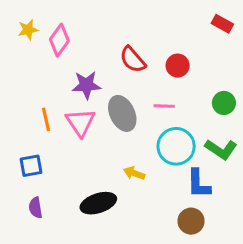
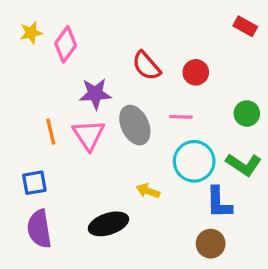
purple semicircle: (36, 208) -> (39, 229), size x1.6

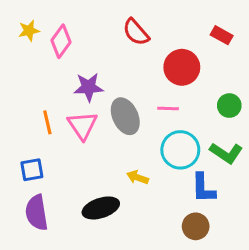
red rectangle: (245, 26) -> (222, 35), moved
red semicircle: (146, 66) -> (136, 32), moved
red circle: (196, 72) -> (182, 67), size x1.5

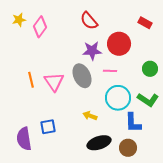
purple star: (89, 87) -> (92, 51), moved
blue square: (32, 170) -> (48, 127), moved
black ellipse: (101, 208) -> (99, 143), moved

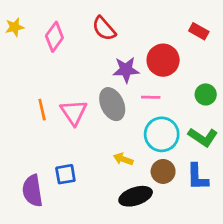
yellow star: (19, 20) -> (15, 27), moved
red semicircle: (89, 21) -> (104, 29), moved
blue L-shape: (133, 123) -> (197, 177), moved
brown circle: (128, 148) -> (163, 171), moved

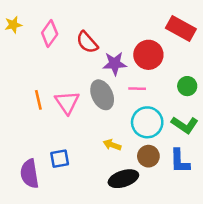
red semicircle: (104, 29) -> (87, 42), moved
red rectangle: (199, 31) -> (181, 28), size x1.6

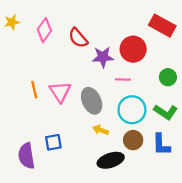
gray ellipse: (102, 95) -> (92, 101), moved

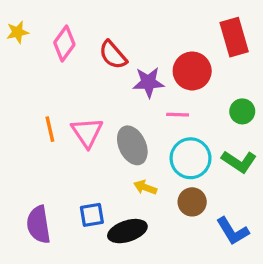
red rectangle: (162, 26) -> (234, 37), turned 45
blue square: (53, 142) -> (92, 215), moved
blue L-shape: (161, 145) -> (233, 231), moved, turned -30
black ellipse: (111, 160) -> (127, 231), moved

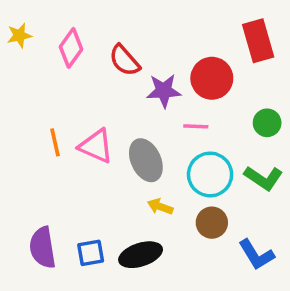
pink triangle: (87, 132) -> (96, 146), turned -32
blue square: (92, 215) -> (91, 253), moved

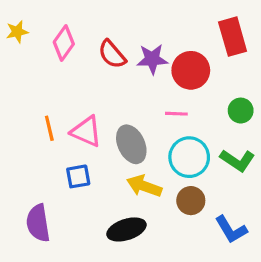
purple star: (164, 91) -> (152, 59), moved
yellow arrow: (160, 207) -> (144, 186), size x1.5
blue square: (91, 253) -> (78, 176), moved

